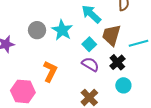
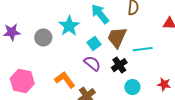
gray circle: (37, 30) -> (43, 37), moved
orange L-shape: (50, 71) -> (65, 80), moved, turned -70
cyan circle: (123, 85) -> (132, 87), moved

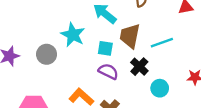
cyan square: (94, 43) -> (105, 48), turned -32

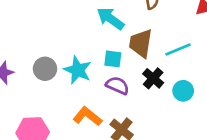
cyan star: (73, 35) -> (78, 70), moved
cyan circle: (160, 88) -> (183, 91), moved

